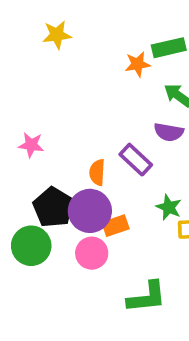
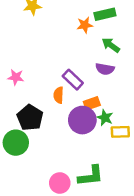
purple rectangle: (136, 160) -> (73, 80), moved
purple circle: (90, 211) -> (82, 120), moved
orange rectangle: (116, 226) -> (92, 103), moved
pink circle: (92, 253) -> (60, 183), moved

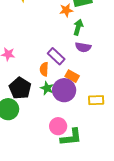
green arrow: (111, 45) -> (78, 27), moved, turned 70
orange rectangle: (92, 103) -> (72, 76), turned 48
green star: (105, 118) -> (47, 88), moved
pink circle: (60, 183) -> (58, 126), moved

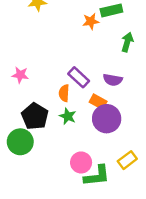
green arrow: (78, 27) -> (127, 42), moved
purple semicircle: (83, 47) -> (113, 80), moved
purple circle: (64, 90) -> (107, 119), moved
yellow rectangle: (96, 100) -> (127, 160), moved, turned -35

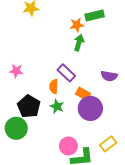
green arrow: (127, 42) -> (79, 43), moved
purple semicircle: (113, 80) -> (109, 76), moved

